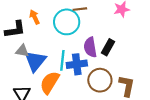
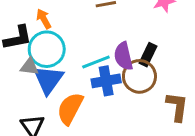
cyan circle: (67, 22) -> (47, 49), moved
cyan line: (62, 60) -> (96, 62), moved, turned 66
brown circle: (100, 80) -> (139, 76), moved

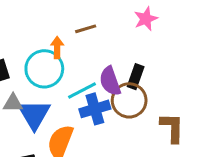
orange arrow: (44, 19) -> (57, 47), moved, turned 36
cyan circle: (47, 49) -> (44, 69), moved

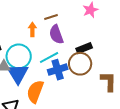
cyan circle: (44, 69) -> (19, 56), moved
black rectangle: (136, 77) -> (84, 48), turned 49
purple semicircle: (110, 81) -> (56, 34), moved

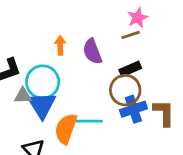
brown line: (51, 17) -> (131, 35), moved
cyan line: (49, 58) -> (89, 121), moved, turned 30
blue cross: (58, 70) -> (133, 109), moved

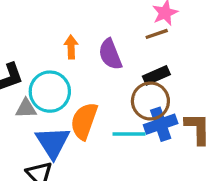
blue triangle: (42, 105) -> (53, 142), moved
cyan line: (89, 121) -> (129, 134), moved
orange semicircle: (66, 129) -> (84, 121), moved

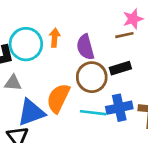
cyan circle: (50, 92) -> (26, 44), moved
brown circle: (150, 101) -> (92, 77), moved
blue triangle: (53, 142) -> (31, 112), turned 36

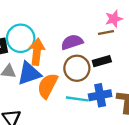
orange arrow: (55, 38) -> (37, 52), moved, size x1.6
purple semicircle: (85, 47) -> (72, 42), turned 85
blue triangle: (31, 112) -> (29, 73), moved

